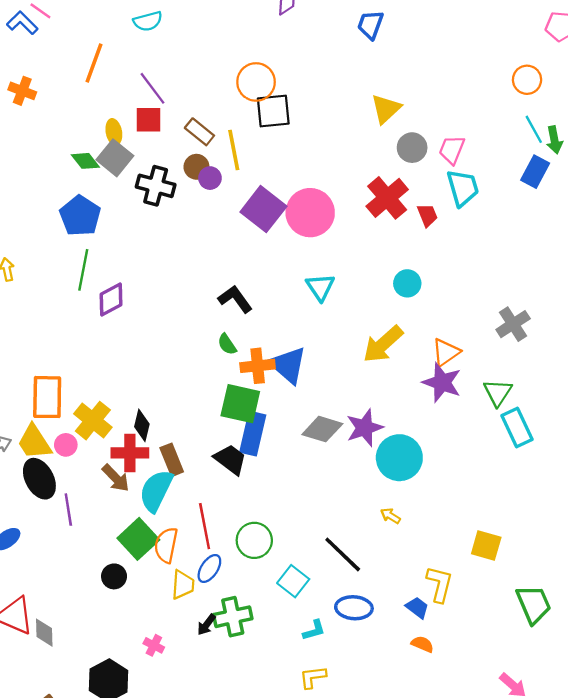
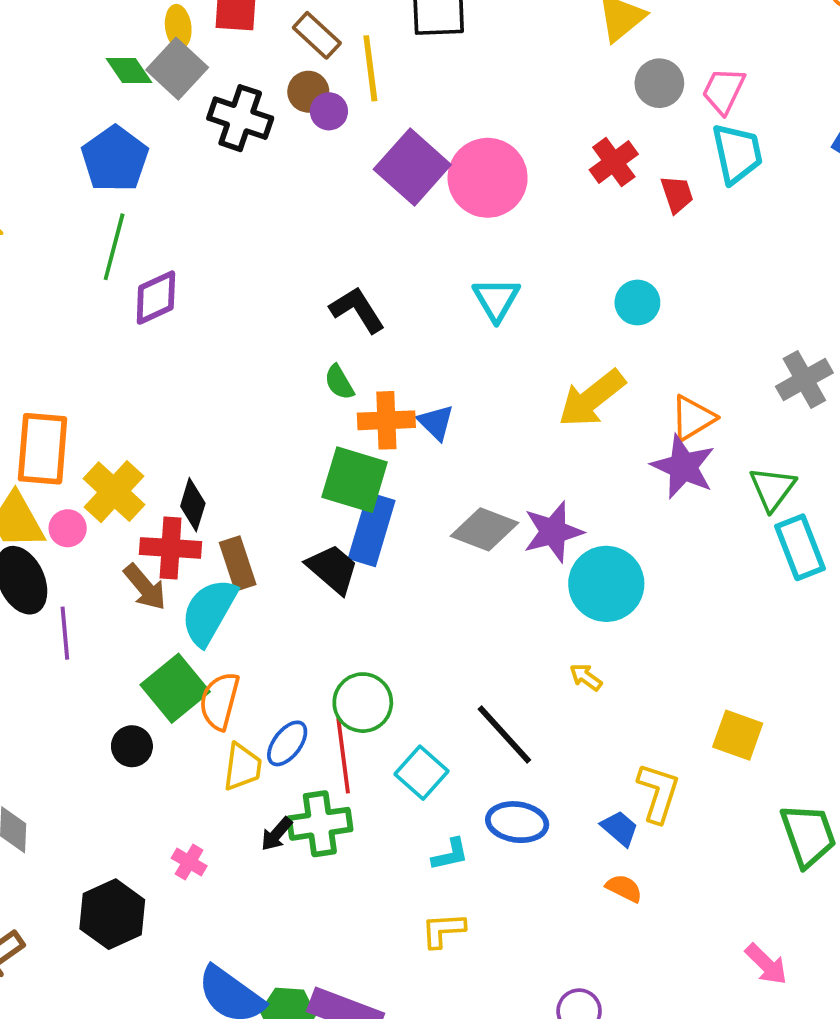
red cross: (387, 198) -> (614, 162), size x0.7
blue triangle: (288, 365) -> (436, 422), size x0.6
red line: (205, 526) -> (343, 756), moved

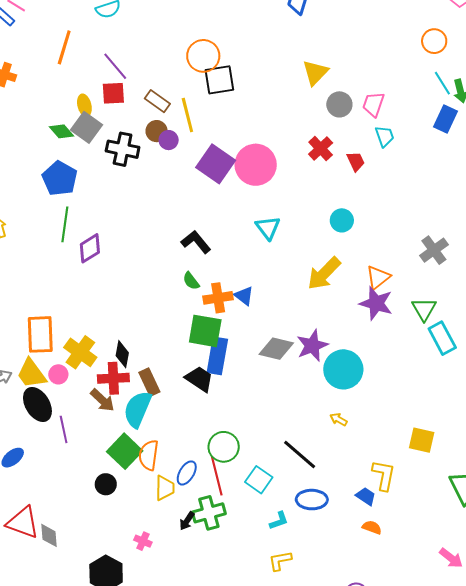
cyan trapezoid: (737, 154) -> (385, 136), size x0.7

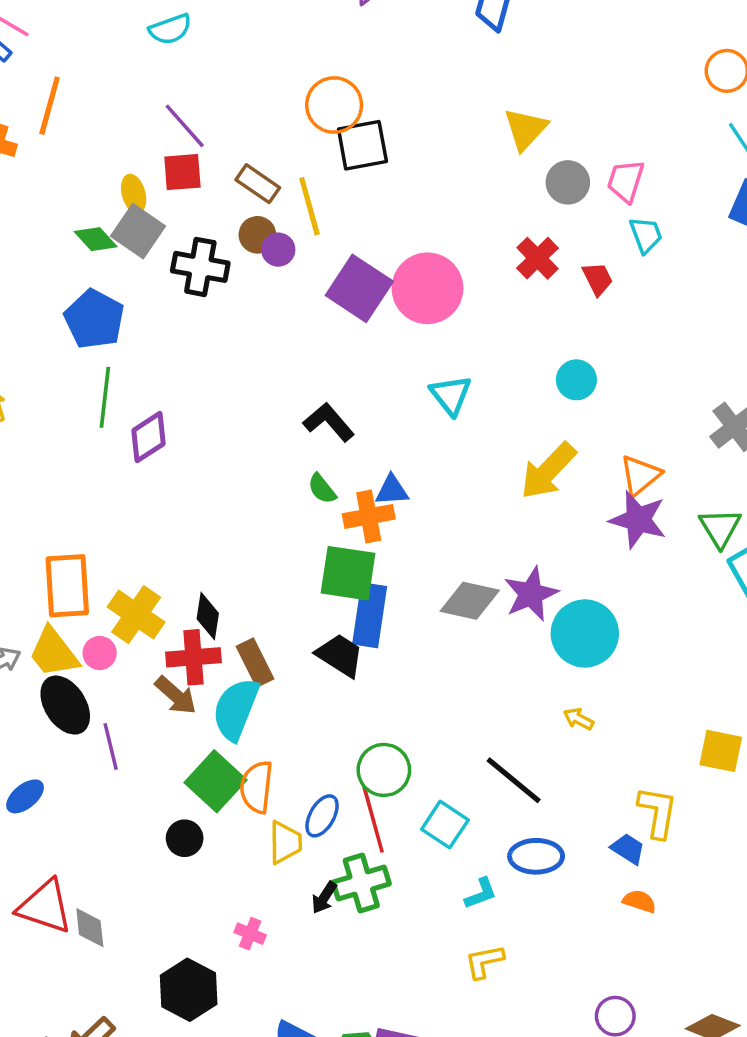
orange line: (64, 47) -> (50, 106), moved
blue triangle: (244, 296) -> (392, 490), moved, turned -40

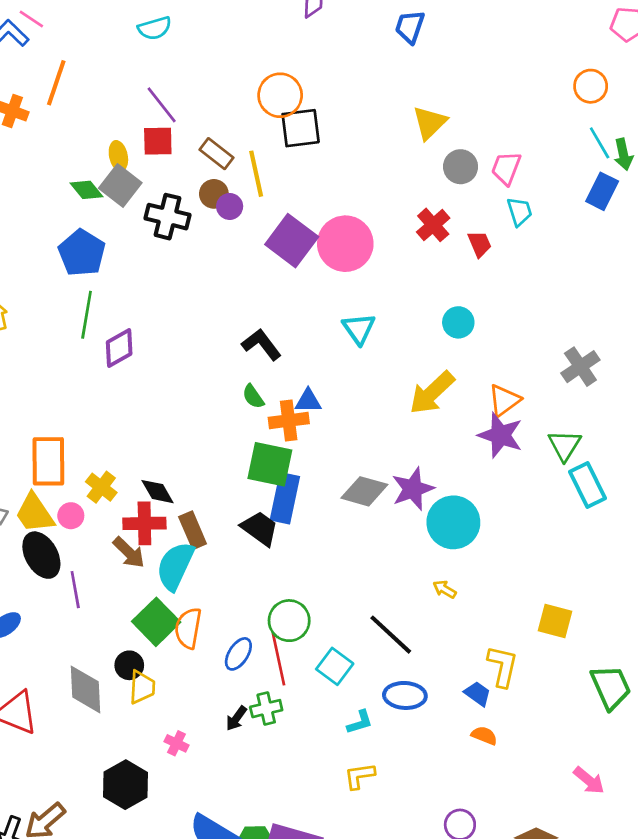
yellow cross: (136, 615) -> (101, 487), size x0.7
black diamond: (208, 616) -> (158, 492), turned -42
yellow trapezoid: (285, 842) -> (142, 687), moved
green cross: (361, 883) -> (266, 709), size x0.7
gray diamond: (90, 928) -> (86, 689), moved, size x1.5

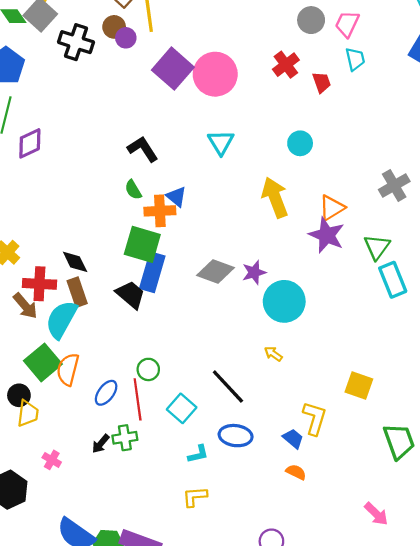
yellow arrow: (432, 393) -> (275, 197), turned 108
blue triangle: (308, 401) -> (176, 197), turned 35
purple star: (413, 489) -> (254, 272), size x0.7
black diamond: (158, 492) -> (75, 262), moved
green circle: (289, 621) -> (148, 369), size x0.7

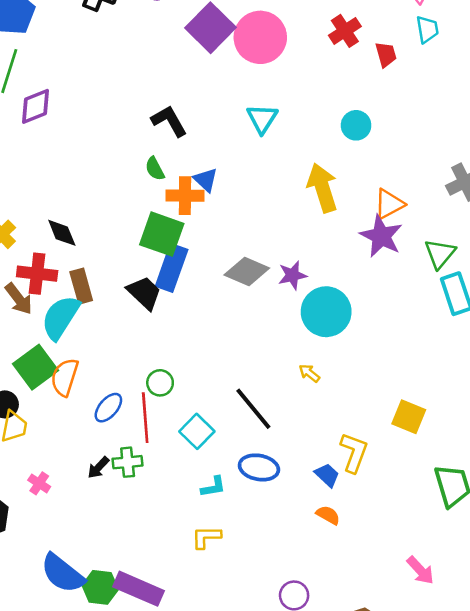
black diamond: (75, 262) -> (62, 233), moved

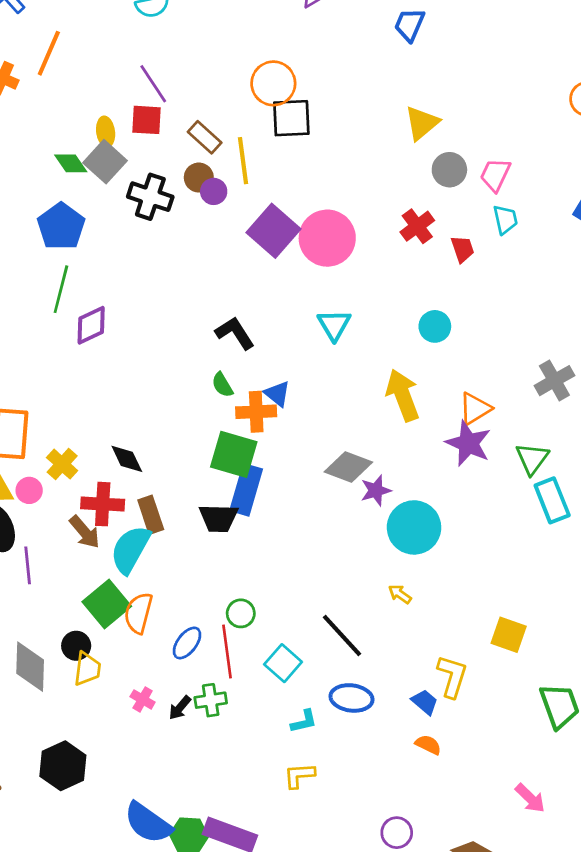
gray diamond: (247, 271) -> (348, 467), moved
black trapezoid: (144, 293) -> (219, 518), turned 141
pink cross: (39, 483) -> (143, 699), moved

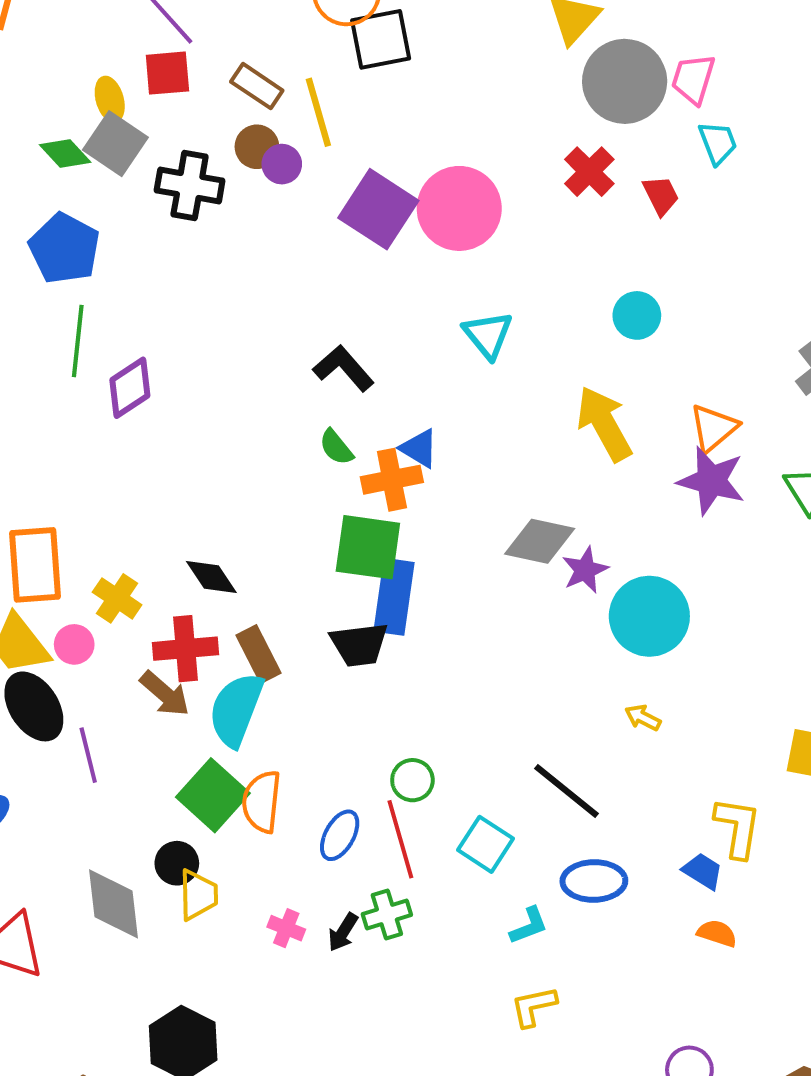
gray circle: (449, 170) -> (625, 81), size x1.6

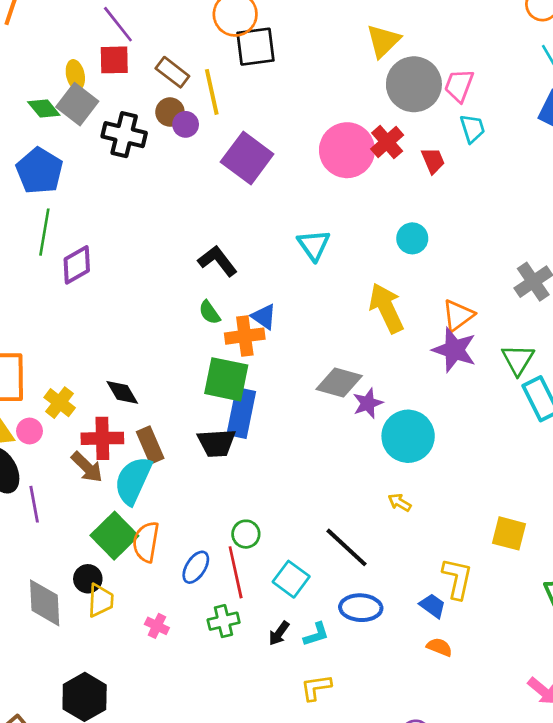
pink circle: (459, 208) -> (347, 150), moved
black arrow: (343, 932) -> (279, 633), moved

